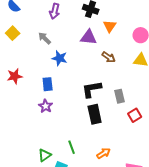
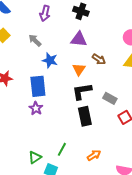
orange triangle: (110, 26) -> (79, 69), moved
blue rectangle: (48, 84) -> (38, 86), size x1.5
gray rectangle: (120, 96) -> (110, 98), turned -48
green line: (72, 147) -> (62, 149), turned 48

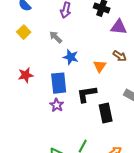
purple triangle: (79, 39) -> (119, 27), moved
black L-shape: (82, 91) -> (87, 94), moved

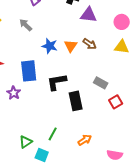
blue star: (71, 57) -> (50, 46), moved
orange triangle: (100, 66) -> (71, 46), moved
purple star: (57, 105) -> (14, 93), moved

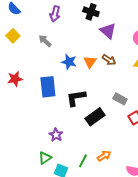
purple triangle: (89, 15) -> (108, 31), turned 36
purple star: (14, 93) -> (56, 135), moved
black rectangle: (76, 101) -> (95, 117), turned 66
green line: (53, 134) -> (83, 161), moved

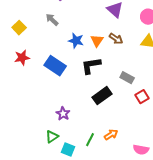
yellow square: (13, 36) -> (19, 28), moved
blue rectangle: (48, 87) -> (55, 66), turned -50
black L-shape: (76, 98) -> (91, 66), moved

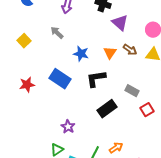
brown arrow: (116, 39) -> (130, 50), moved
orange triangle: (97, 41) -> (110, 53), moved
red star: (22, 58) -> (27, 85), moved

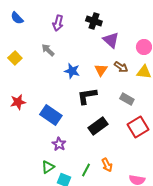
blue rectangle: (60, 79) -> (51, 115), moved
gray rectangle: (132, 91) -> (127, 99), moved
red square: (147, 110) -> (138, 127), size x1.5
orange arrow: (116, 148) -> (107, 165), turned 96

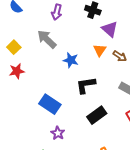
gray arrow: (48, 50) -> (47, 39), size x1.5
orange triangle: (101, 70) -> (100, 50), moved
red star: (18, 102) -> (17, 71), moved

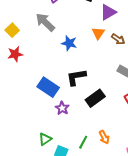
purple triangle: (110, 29) -> (108, 12), turned 48
black L-shape: (86, 85) -> (76, 77), moved
purple star: (58, 133) -> (62, 108), moved

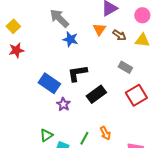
gray arrow: (45, 22) -> (59, 18), moved

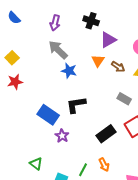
black rectangle: (96, 94) -> (106, 134), moved
green triangle: (46, 135) -> (36, 164), moved, turned -48

